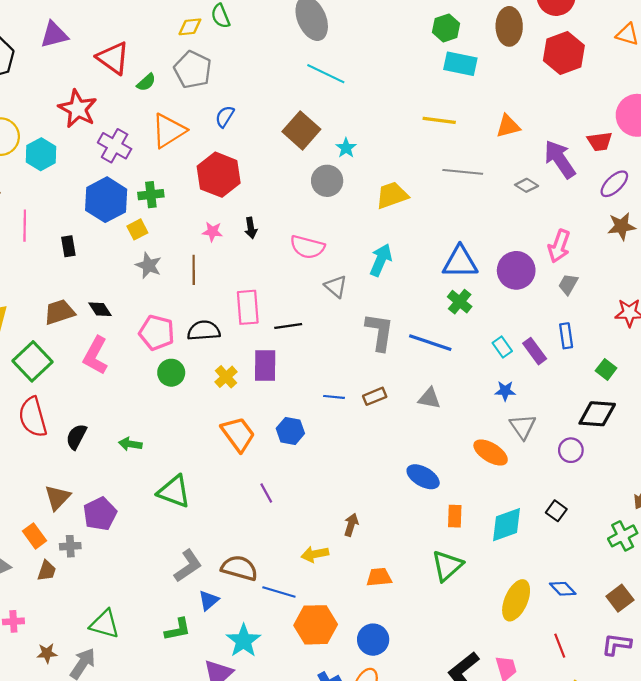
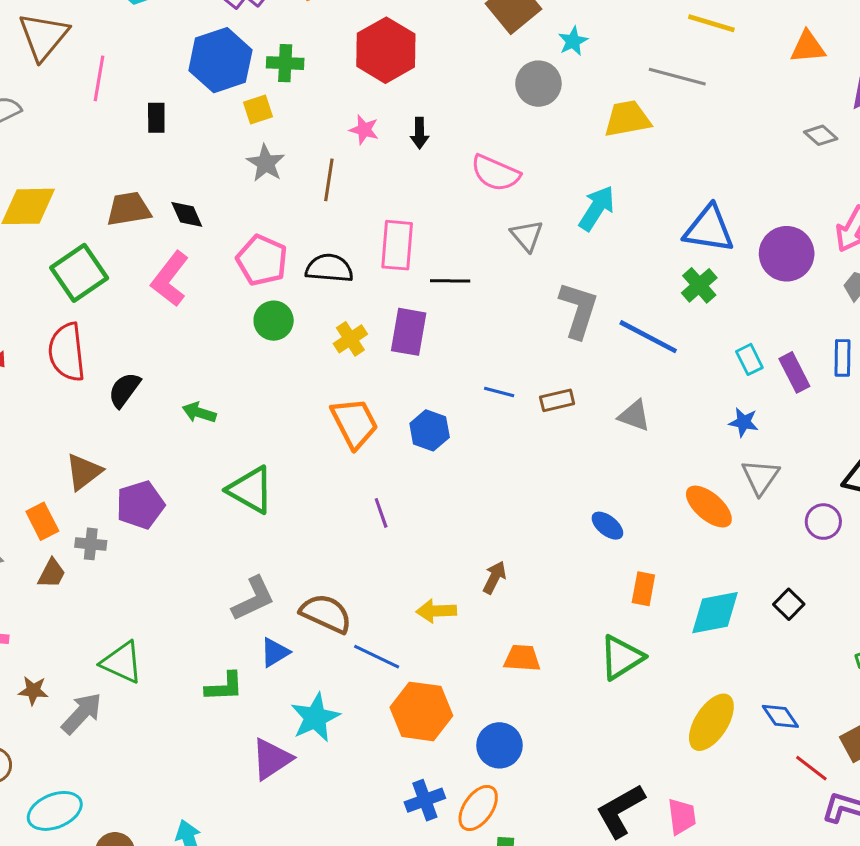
gray line: (463, 172) -> (677, 77), moved
blue ellipse: (423, 477) -> (607, 526), size x0.7
red line: (560, 646) -> (811, 768), moved, turned -40

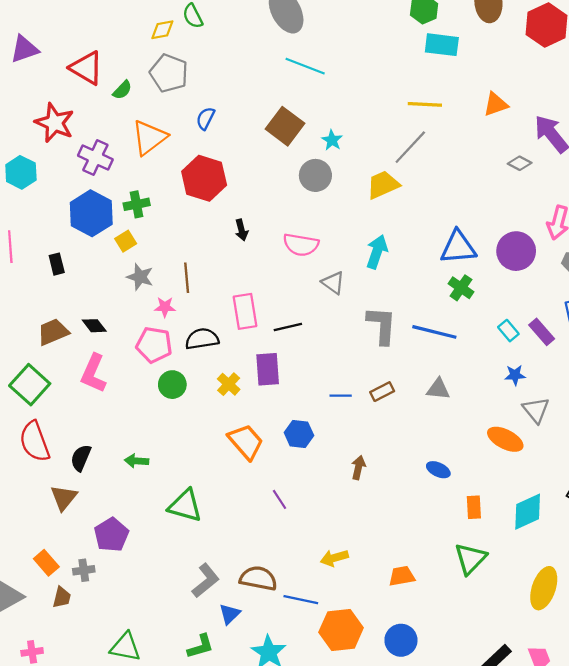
gray line: (677, 77) -> (410, 147), turned -48
pink star: (364, 130) -> (165, 307), moved
brown triangle: (84, 472) -> (64, 498), moved
brown arrow: (494, 577) -> (358, 468), moved

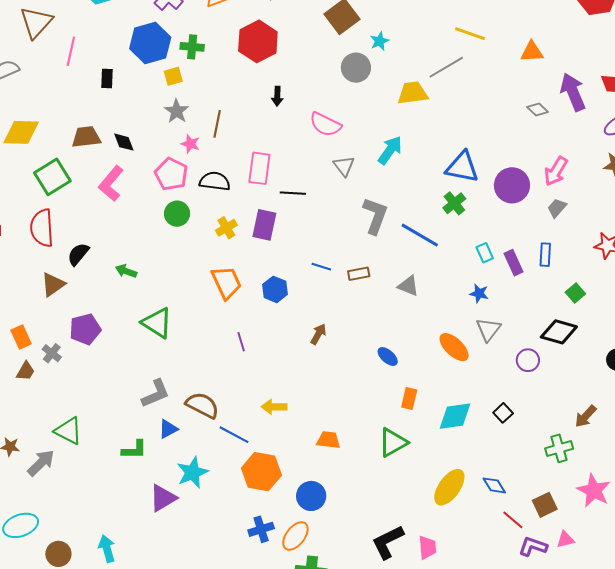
gray cross: (84, 570) -> (52, 353), turned 30

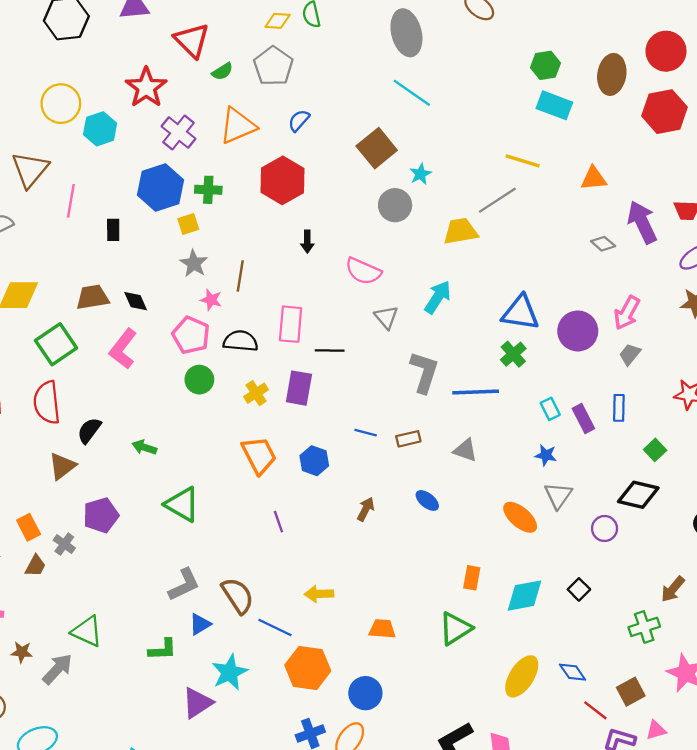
blue line: (420, 235) -> (476, 392), turned -30
blue ellipse: (388, 357) -> (427, 500), moved
brown semicircle: (202, 405) -> (238, 596), turned 32

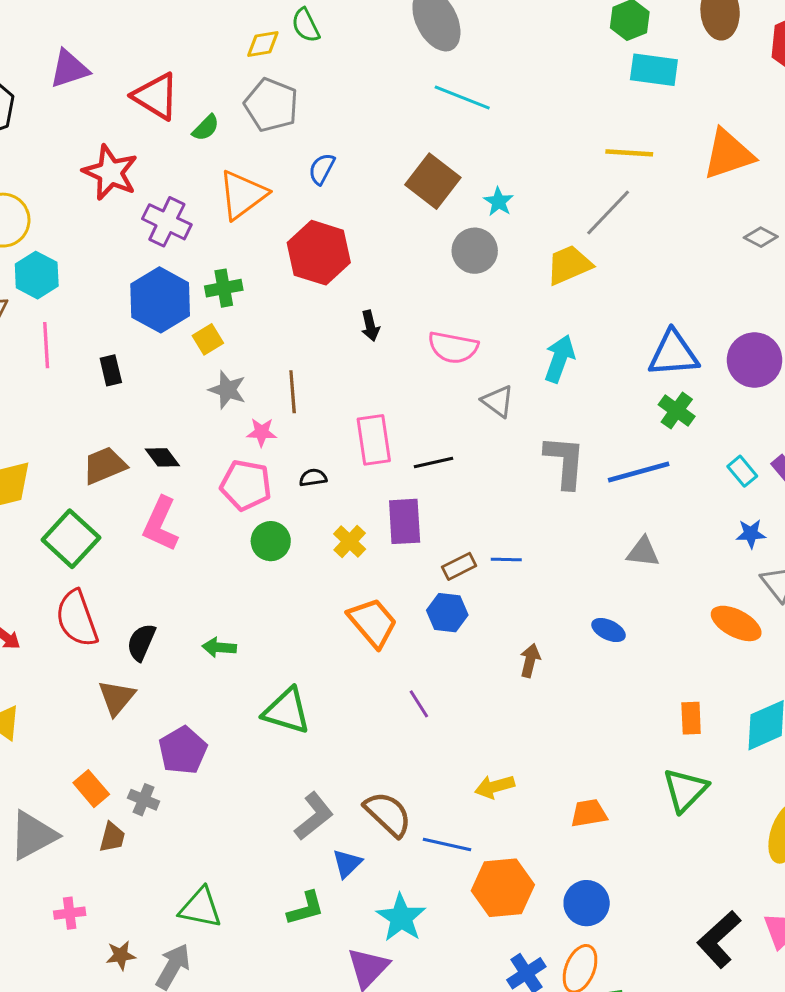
cyan hexagon: (100, 129) -> (37, 275), moved
orange triangle: (594, 179) -> (728, 154), size x1.5
black semicircle: (241, 341) -> (313, 478), size x0.6
brown rectangle: (408, 439) -> (459, 566), moved

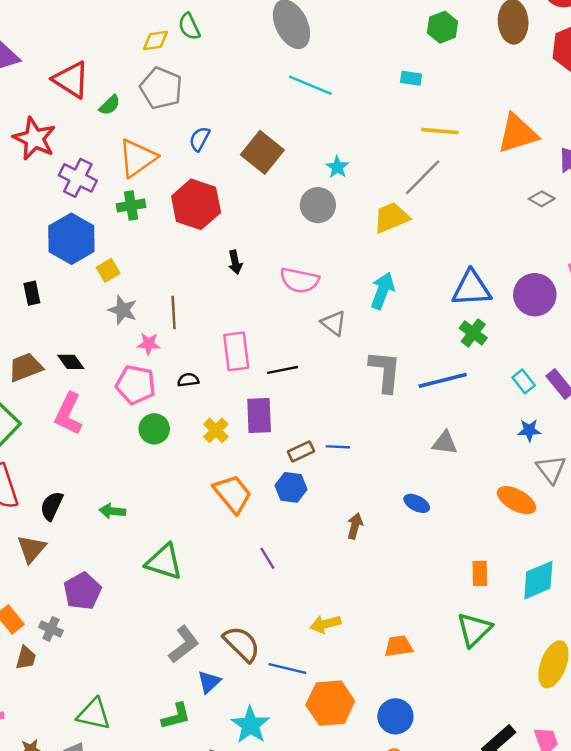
cyan rectangle: (654, 70) -> (411, 78), moved, size x0.6
brown square: (433, 181) -> (262, 152), moved
green cross: (224, 288) -> (131, 206), moved

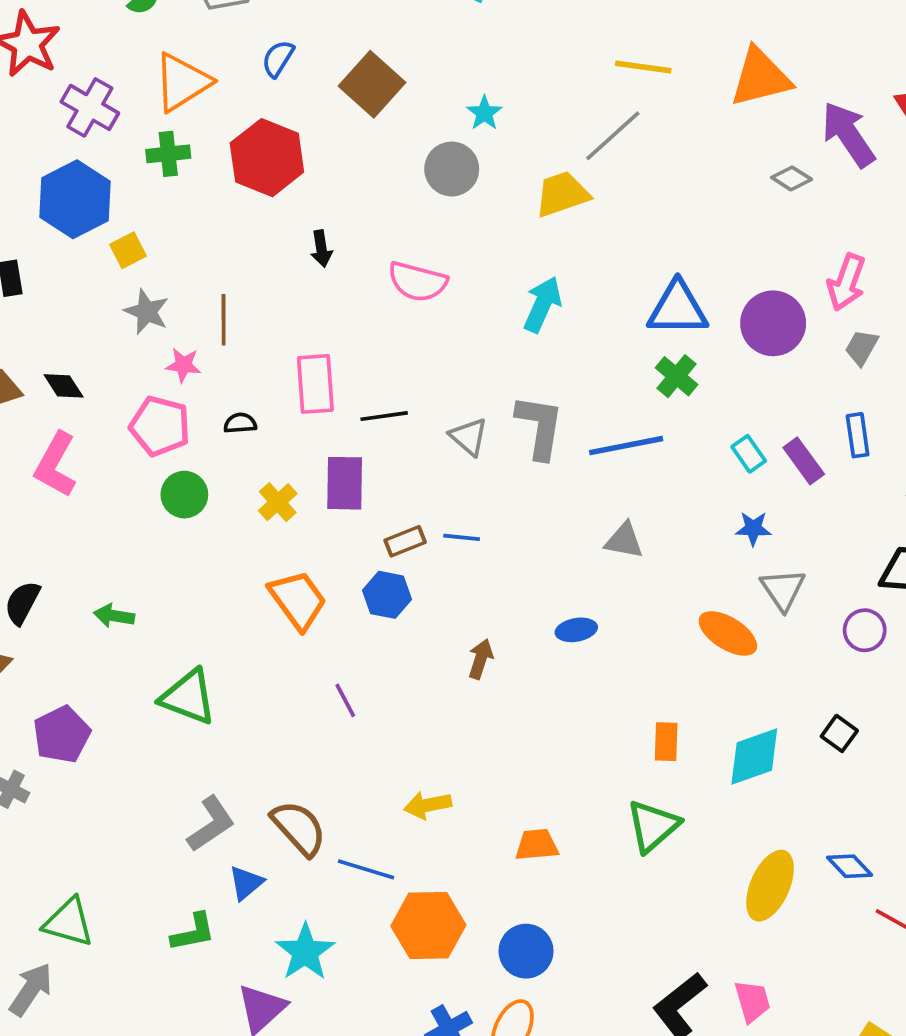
gray triangle: (334, 323) -> (469, 437), moved
blue ellipse: (417, 503) -> (576, 630), turned -40

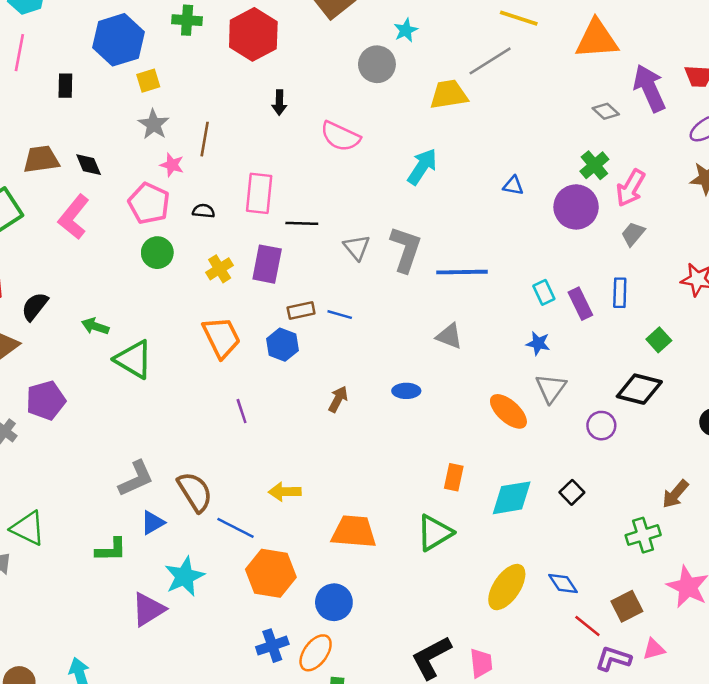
blue triangle: (678, 309) -> (513, 186), size x0.5
green cross: (676, 376) -> (594, 165), moved
green triangle: (188, 697) -> (134, 359), moved
orange trapezoid: (537, 845) -> (354, 532), size x1.5

